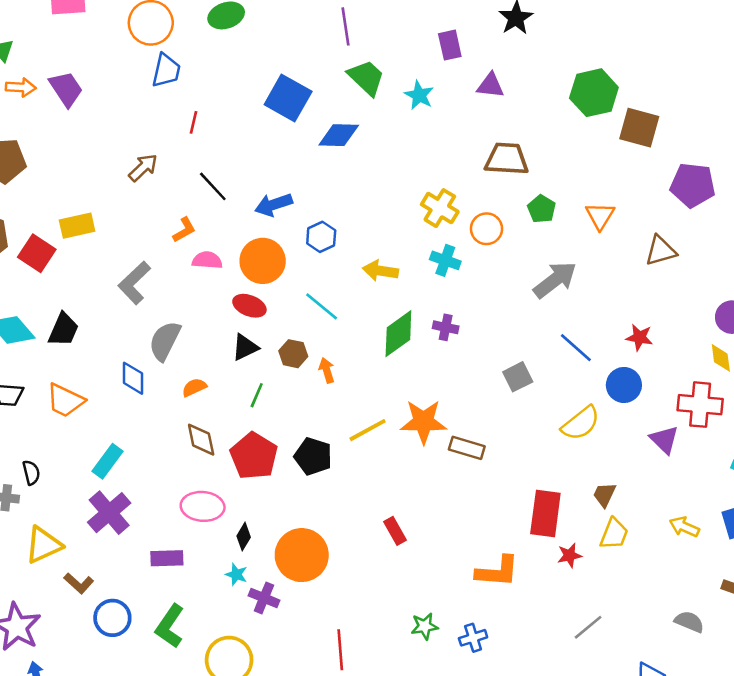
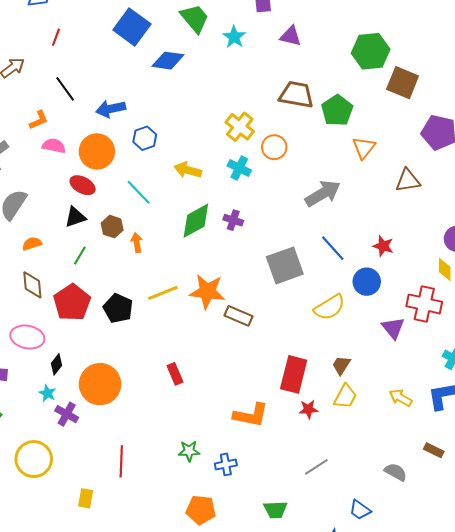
green pentagon: (542, 209) -> (337, 110), moved, size x1.4
gray square: (518, 377) -> (285, 265), size x1.6

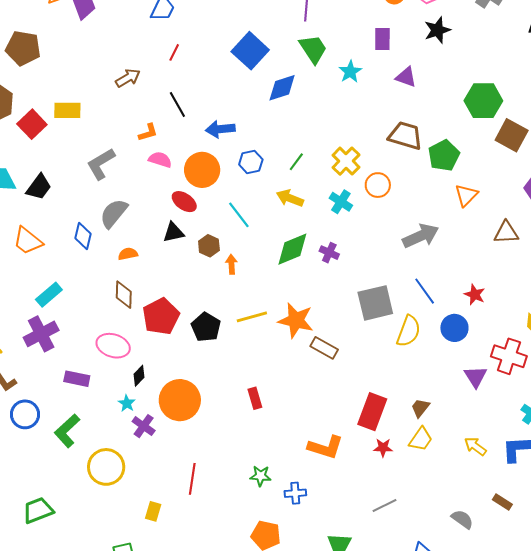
blue diamond: (168, 61) -> (282, 88), turned -32
green line: (80, 256) -> (296, 162), moved
yellow semicircle: (329, 307) -> (409, 331), moved, turned -44

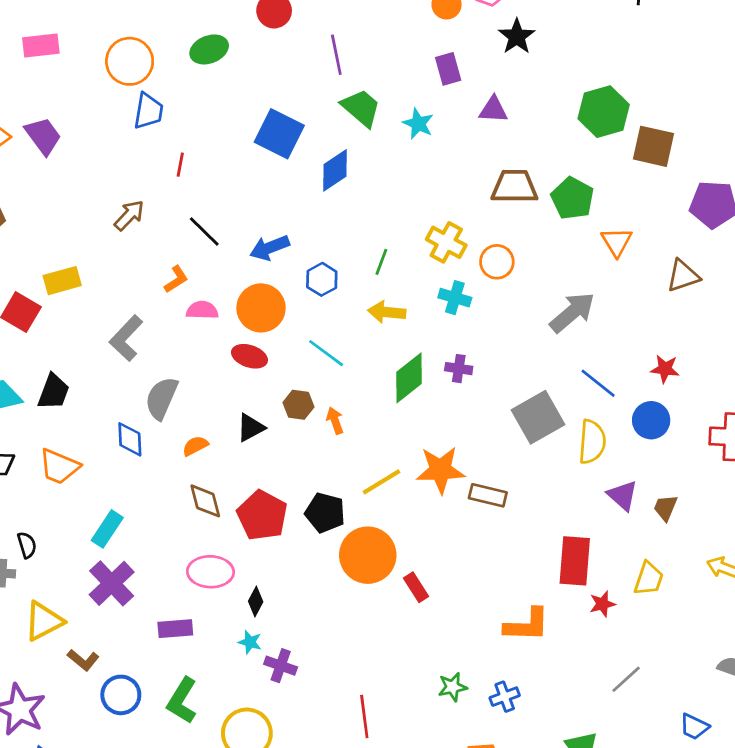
black triangle: (174, 232) -> (251, 428), moved
purple triangle: (476, 377) -> (623, 495), moved
orange circle: (180, 400) -> (368, 555), moved
brown trapezoid: (420, 408) -> (665, 508), moved

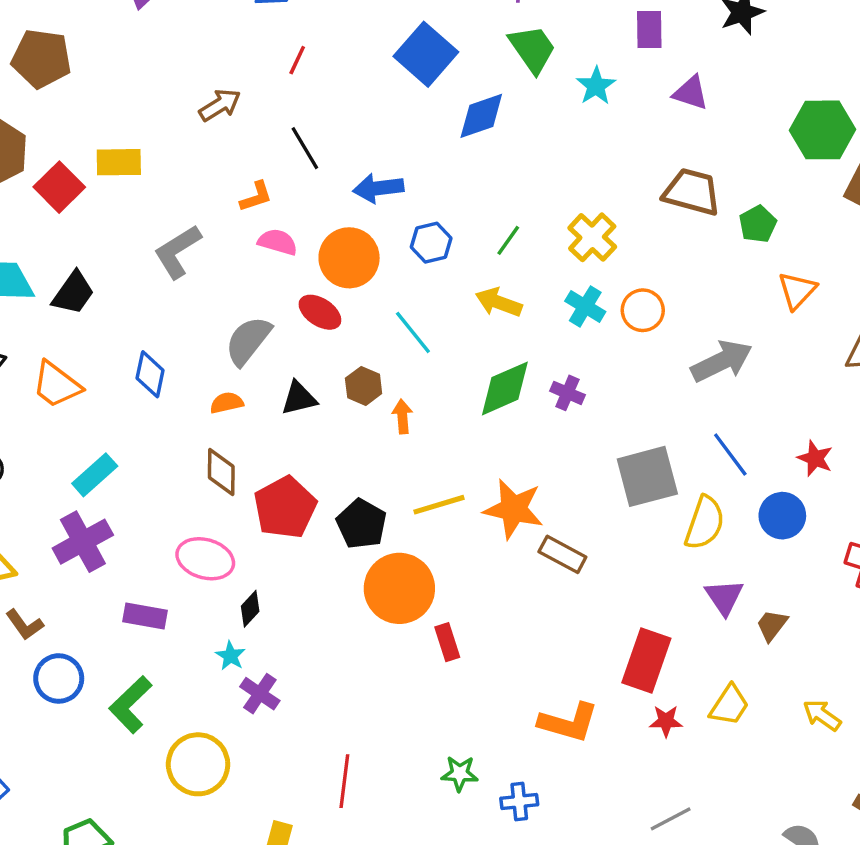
green pentagon: (572, 198) -> (758, 224), size x0.7
orange circle: (497, 262) -> (643, 310), moved
gray semicircle: (161, 398) -> (248, 341), moved

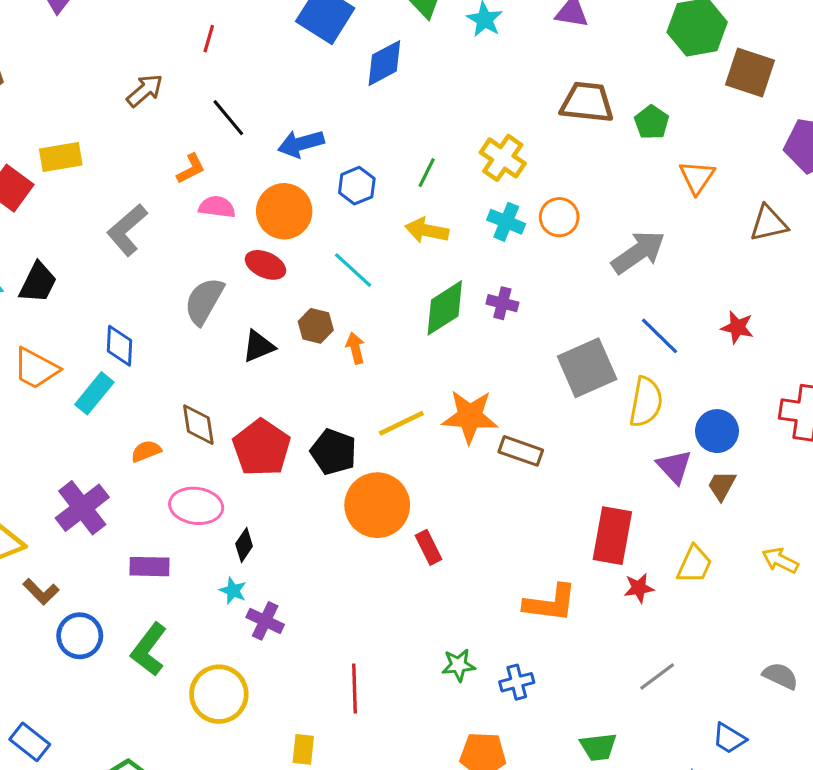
orange semicircle: (227, 403) -> (146, 451), moved
cyan rectangle: (95, 475) -> (94, 393), moved
blue circle: (782, 516) -> (717, 431), moved

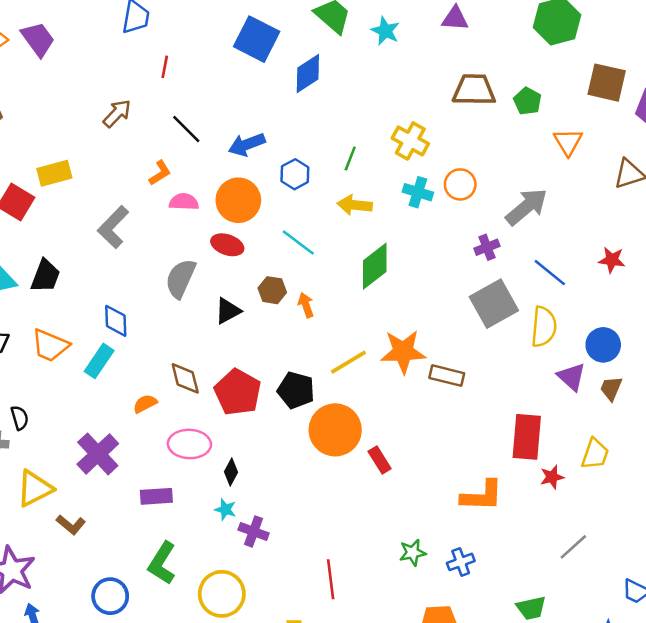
brown square: (750, 72) -> (607, 83), moved
purple cross: (502, 303) -> (487, 247), moved, turned -30
blue circle: (80, 636) -> (110, 596), moved

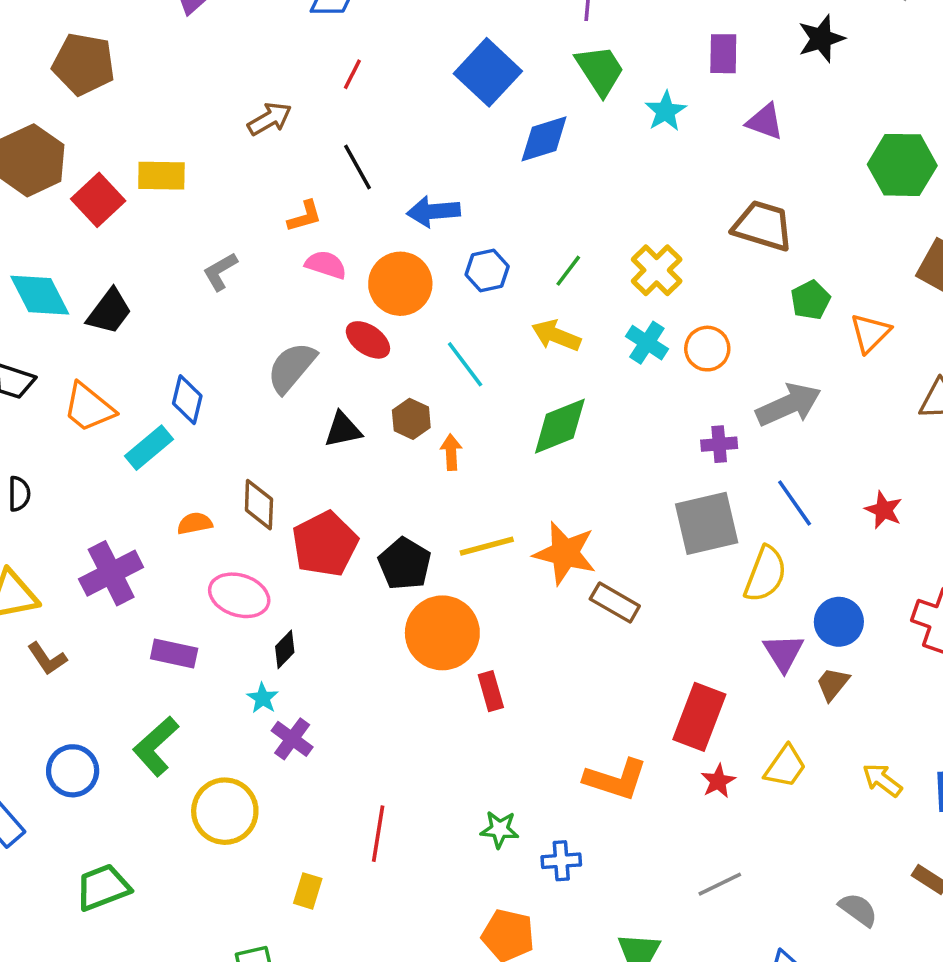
green pentagon: (527, 101) -> (811, 300), moved
gray L-shape: (113, 227) -> (220, 271), size x0.7
red star: (552, 477) -> (718, 781), turned -30

